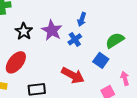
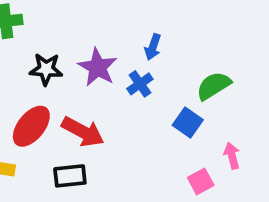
black star: (24, 31) -> (46, 69), turned -30
red arrow: (73, 75) -> (83, 132), moved

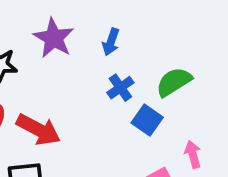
purple star: (98, 67) -> (54, 38), moved
blue cross: (140, 84) -> (120, 88), moved

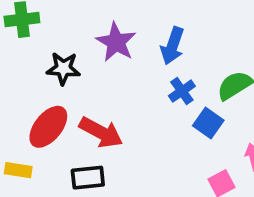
blue arrow: (111, 42) -> (172, 46), size x1.4

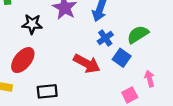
red arrow: (101, 132) -> (87, 64), moved

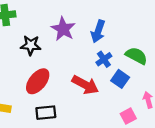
green semicircle: (138, 34) -> (136, 56), turned 60
red ellipse: (23, 60) -> (38, 81), moved

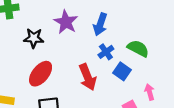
red arrow: (85, 85) -> (88, 77), turned 40

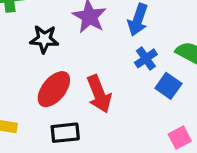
red arrow: (88, 77) -> (99, 94), moved

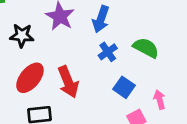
blue square: (168, 86) -> (124, 87), moved

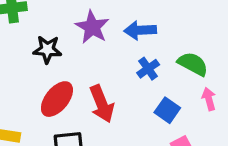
blue arrow: (101, 19) -> (140, 30), turned 68
pink arrow: (160, 100) -> (209, 99), moved

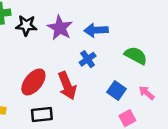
black star: (47, 49) -> (26, 25), moved
blue cross: (148, 69) -> (88, 59), moved
pink arrow: (209, 99) -> (147, 93), moved, turned -35

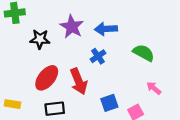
black star: (26, 25) -> (40, 39), moved
blue square: (116, 90) -> (109, 103), moved, turned 36

